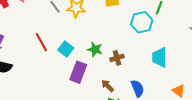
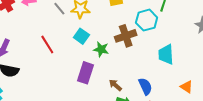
cyan square: (66, 49) -> (81, 36), moved
brown cross: (117, 58) -> (126, 36), moved, size x1.5

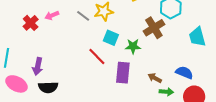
red line: (47, 45) -> (97, 57), moved
blue semicircle: (145, 86) -> (184, 73), turned -30

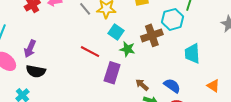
cyan square: (111, 38) -> (116, 32), moved
red line: (97, 57) -> (90, 52), turned -30

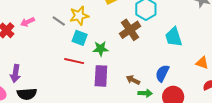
cyan square: (116, 32) -> (80, 38), moved
green star: (127, 49) -> (101, 49), moved
blue semicircle: (172, 86) -> (162, 73), turned -84

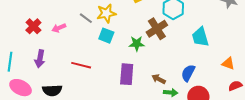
pink arrow: (27, 22) -> (59, 28), moved
green star: (101, 49) -> (137, 44), moved
red line: (74, 61) -> (81, 65), moved
purple arrow: (15, 73) -> (40, 59), moved

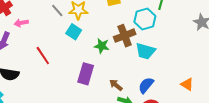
pink arrow: (59, 28) -> (21, 23), moved
cyan trapezoid: (200, 37) -> (145, 51), moved, turned -70
red line: (81, 65) -> (43, 56), turned 30

